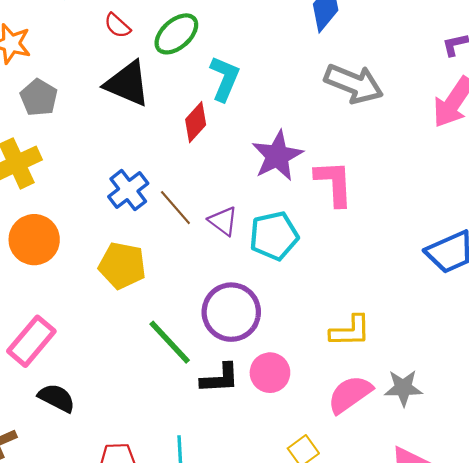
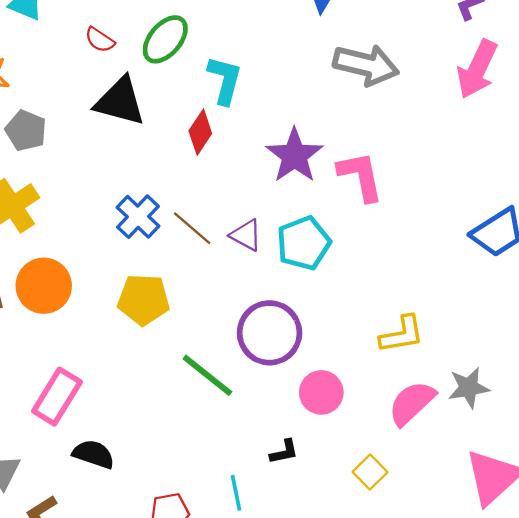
black L-shape: (220, 378) -> (284, 452), moved, size x0.7

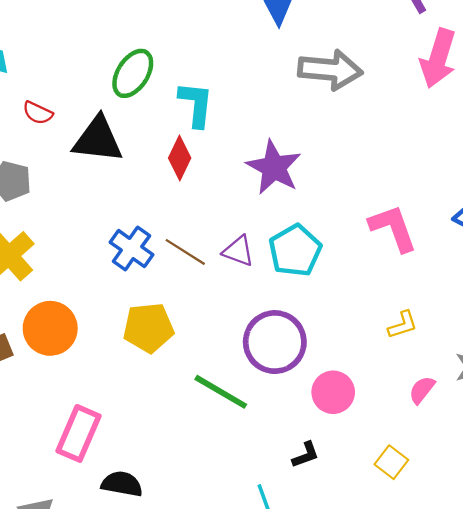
red semicircle: (100, 40) -> (38, 113), moved
pink L-shape: (360, 176) -> (393, 228), moved
yellow L-shape: (402, 334) -> (403, 325), size x0.7
pink semicircle: (412, 403) -> (422, 390), size x0.6

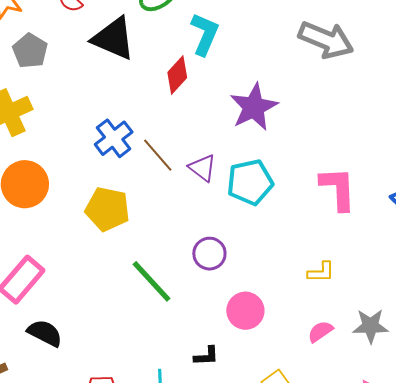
purple circle: (275, 342) -> (209, 254), size x0.6

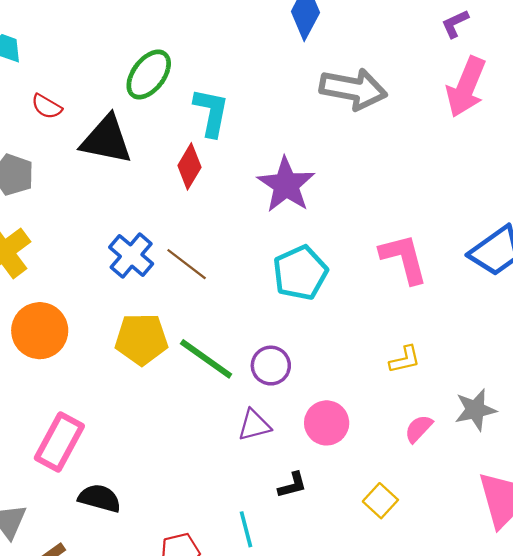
purple triangle: (202, 168) -> (254, 425), moved, turned -40
green line: (151, 281) -> (206, 359), moved

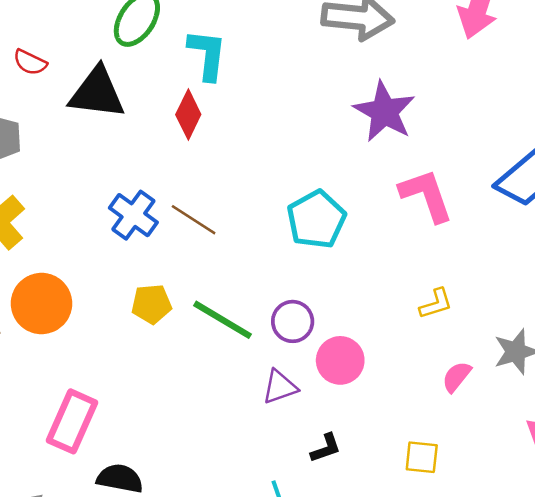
purple star: (286, 185) -> (384, 112), moved
yellow pentagon: (141, 339) -> (151, 304), size x0.7
pink circle: (327, 423) -> (340, 360), moved
yellow square: (380, 501) -> (422, 457), turned -32

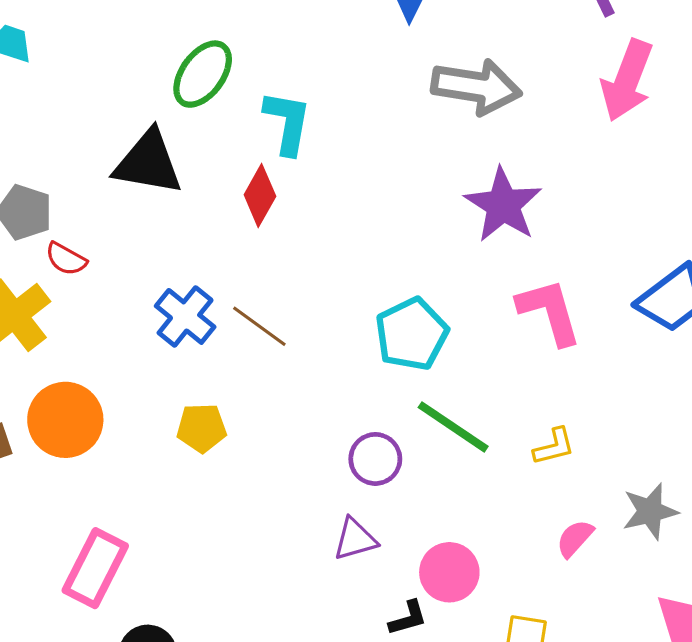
red semicircle: (30, 62) -> (66, 259), moved
green line: (223, 320) -> (453, 427), moved
pink circle: (340, 360) -> (449, 572), moved

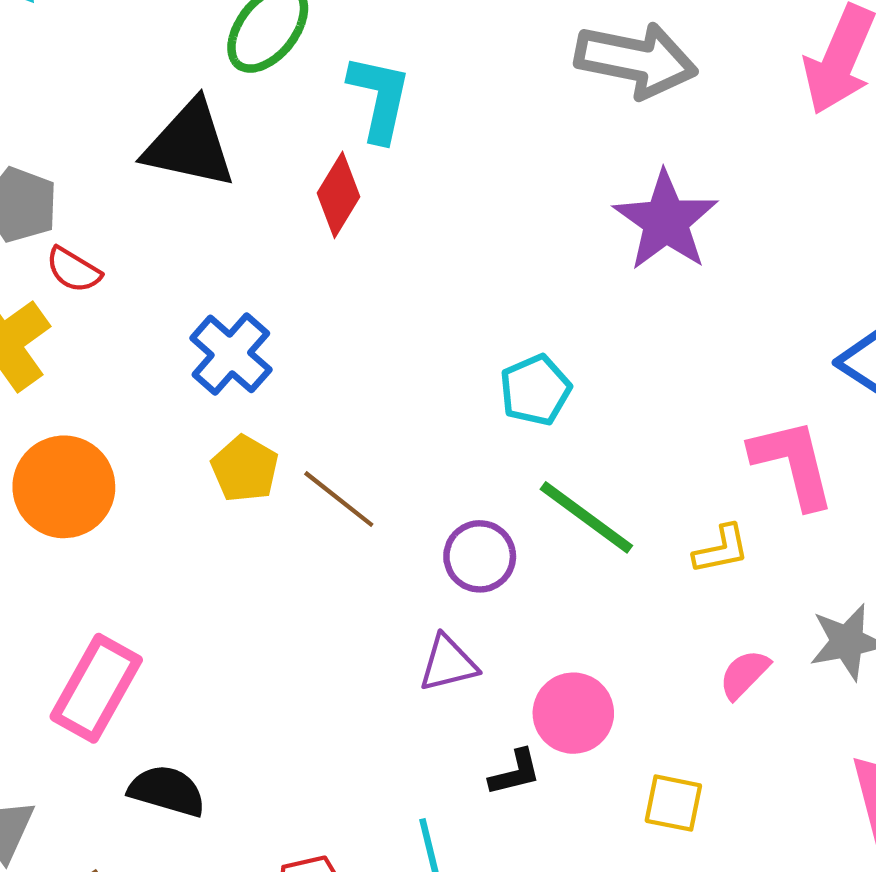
pink L-shape: (549, 312) -> (793, 463), moved
brown line: (259, 326) -> (339, 499), moved
cyan pentagon: (412, 334) -> (535, 390), size x0.7
yellow pentagon: (202, 428) -> (245, 469), moved, turned 30

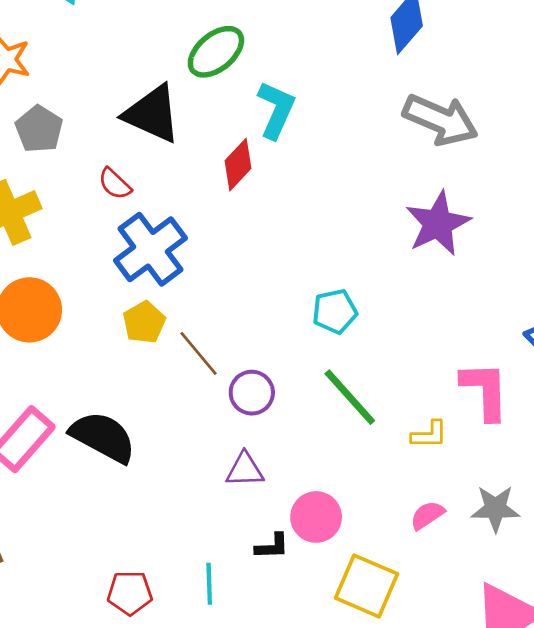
red semicircle: (73, 270) -> (115, 184), moved
blue cross: (231, 354) -> (150, 249), size x1.4
purple circle: (480, 556) -> (252, 393), moved
black semicircle: (167, 791) -> (103, 437), moved, size x1.4
yellow square: (673, 803) -> (366, 586), size x1.6

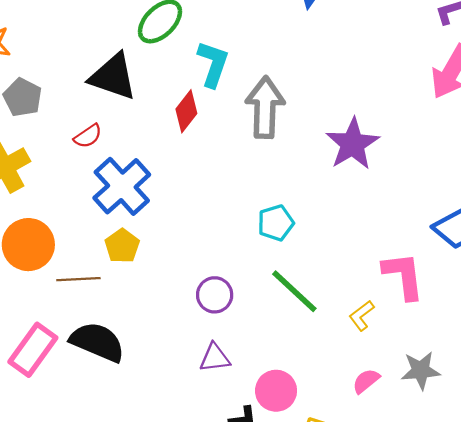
gray arrow: (440, 120) -> (265, 107), moved, turned -106
red semicircle: (115, 184) -> (88, 136), turned -72
brown line: (199, 353) -> (78, 279), moved, turned -48
yellow L-shape: (429, 435) -> (362, 316), turned 148

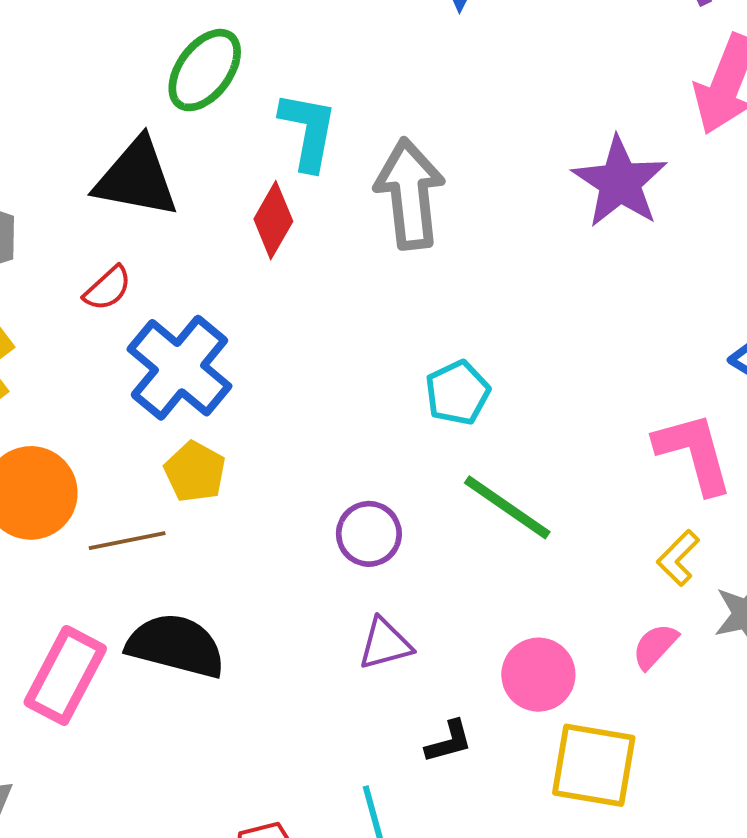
purple star: (353, 144) -> (620, 182), moved
yellow L-shape: (362, 316) -> (678, 558), moved
pink circle: (276, 391) -> (538, 675), moved

